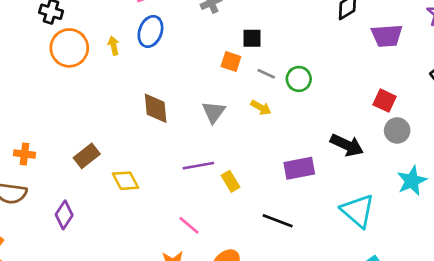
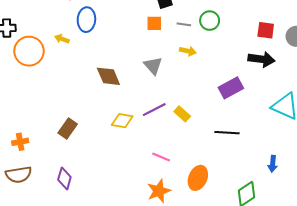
yellow arrow: (114, 46) -> (62, 39), turned -40
red square: (385, 101) -> (266, 30), moved
yellow diamond: (125, 181) -> (122, 121), moved, turned -35

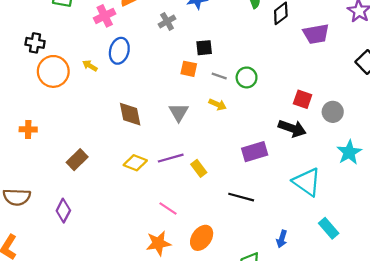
orange cross: (20, 142) -> (28, 129), moved

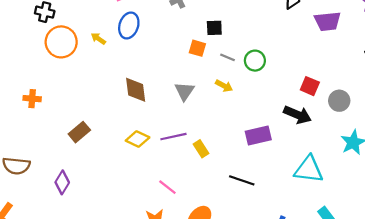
cyan triangle: (307, 182) -> (309, 169), turned -32

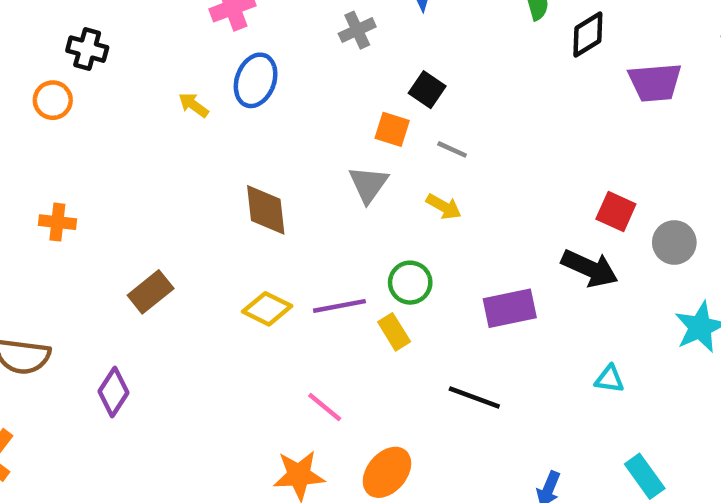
black square: (214, 28) -> (427, 90), turned 35
orange circle: (61, 42) -> (53, 100), moved, size x0.6
green circle: (255, 61) -> (410, 283), moved
gray triangle: (184, 91) -> (368, 184), moved
cyan triangle: (309, 169) -> (609, 379), size x0.5

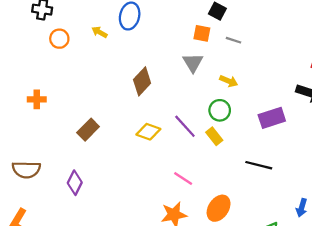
orange circle: (53, 100) -> (59, 39), moved
yellow arrow: (444, 207) -> (229, 81), moved
brown diamond: (266, 210) -> (142, 81), turned 56
purple line: (339, 306) -> (185, 126), turned 65

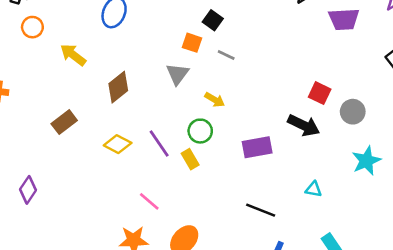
yellow arrow: (99, 32) -> (73, 55), moved, size x1.5
brown rectangle: (88, 130) -> (64, 122), moved
black line: (259, 165) -> (261, 210), moved

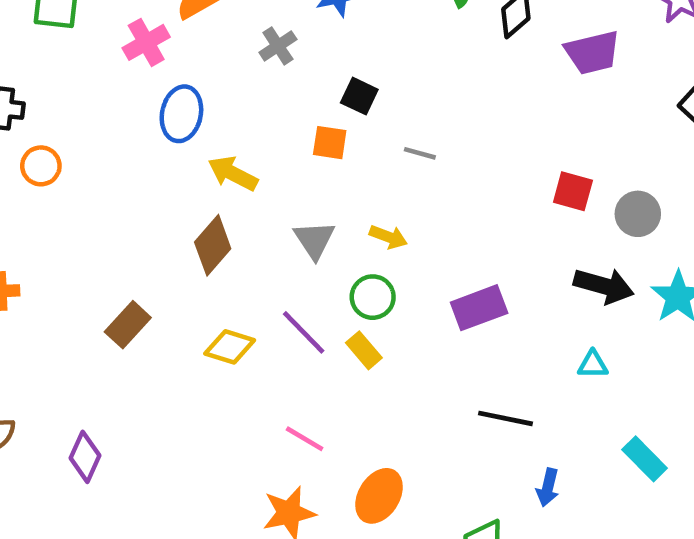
yellow arrow: (73, 55) -> (233, 173), moved
gray line: (226, 55) -> (420, 153), moved
gray triangle: (178, 74) -> (314, 240), moved
black arrow: (304, 125) -> (604, 286), moved

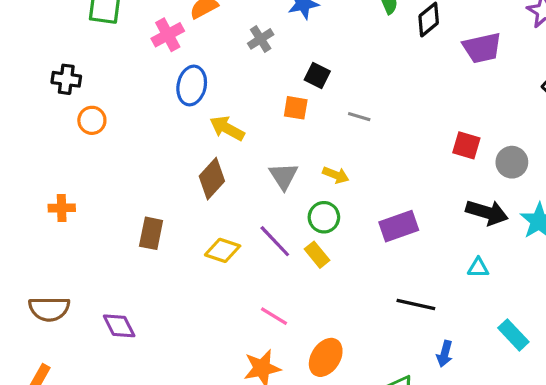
brown rectangle: (128, 325) -> (151, 233), turned -32
purple diamond: (85, 457) -> (119, 326), turned -52

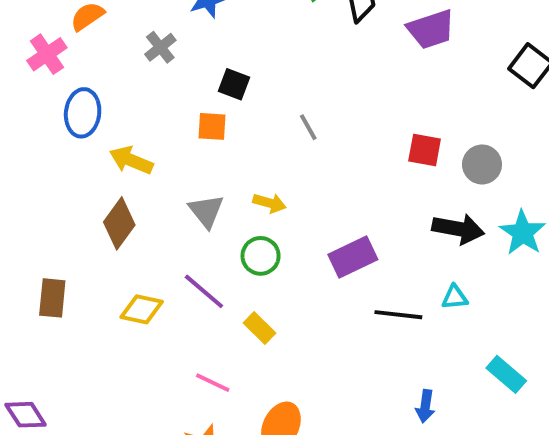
gray line: (359, 117) -> (308, 127), moved, turned 50
yellow rectangle: (317, 255) -> (259, 328), moved
black line: (416, 305) -> (398, 315), moved

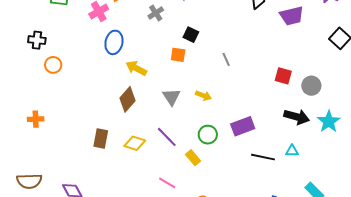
green circle: (261, 256) -> (208, 135), moved
brown rectangle: (52, 298) -> (101, 139), moved

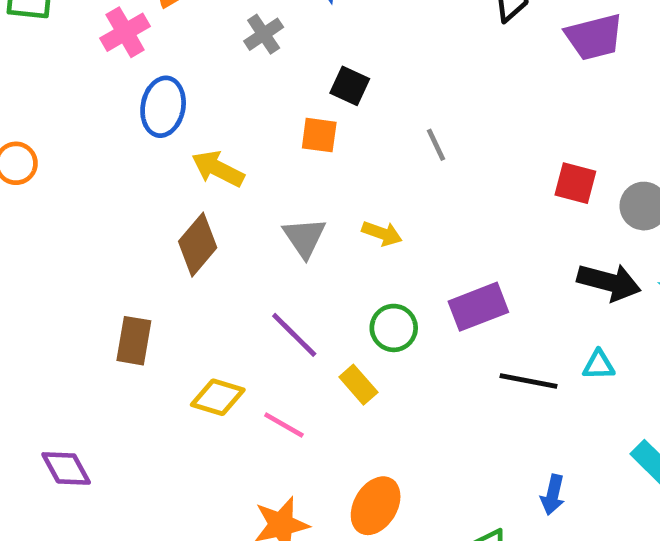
yellow diamond: (135, 143) -> (218, 397), moved
pink line: (167, 183) -> (284, 425), moved

